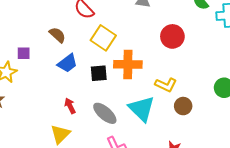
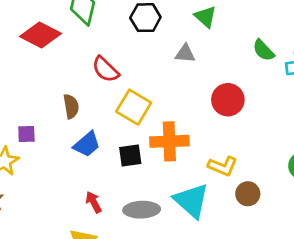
brown semicircle: (57, 35) -> (71, 106), turned 42
gray ellipse: (105, 113) -> (142, 210), turned -40

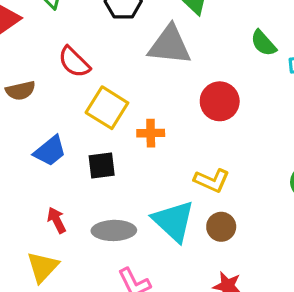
gray triangle: (185, 54) -> (170, 45), size x1.8
brown semicircle: (71, 106) -> (21, 91), moved, turned 85
orange cross: (169, 141) -> (151, 133), moved, size x0.6
brown circle: (248, 194) -> (221, 227), moved

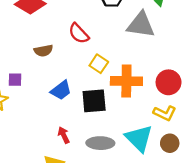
red circle: (220, 101) -> (169, 82), moved
yellow square: (107, 108) -> (99, 64), size x0.7
orange cross: (151, 133) -> (126, 81), size x1.8
black square: (102, 166) -> (94, 101), size x1.4

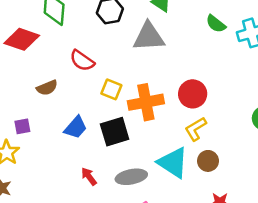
yellow L-shape: (165, 113) -> (196, 129), turned 135

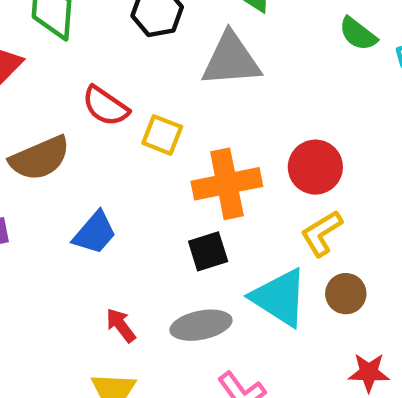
brown semicircle: (47, 88) -> (40, 158), size x1.5
yellow square: (111, 89) -> (162, 135), moved
black square: (115, 132) -> (208, 251), moved, size x0.7

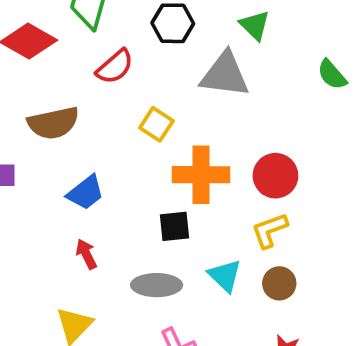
red semicircle: (105, 106) -> (115, 67), moved, turned -87
cyan triangle: (280, 298) -> (225, 276), size x0.7
red arrow: (121, 325) -> (86, 254), moved

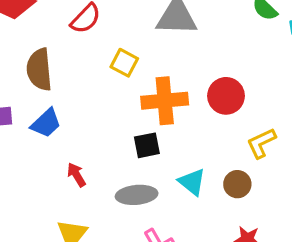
brown semicircle: (53, 123) -> (39, 70), turned 102
blue trapezoid: (85, 193) -> (46, 123), moved
yellow L-shape: (270, 230) -> (261, 143), moved

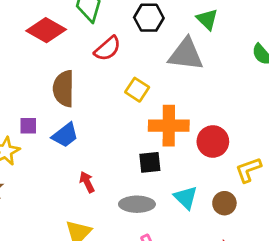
red circle: (226, 96) -> (213, 141), moved

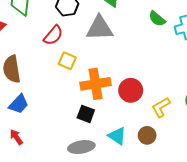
red semicircle: (108, 49) -> (53, 35), moved
black square: (150, 162) -> (86, 114), turned 36
red arrow: (87, 182) -> (16, 137), moved

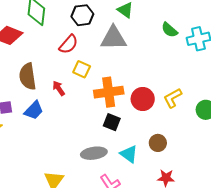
yellow L-shape: (161, 107) -> (173, 98), moved
black square: (86, 114) -> (112, 122), moved
cyan triangle: (117, 136) -> (129, 154), moved
red arrow: (16, 137) -> (59, 88), moved

